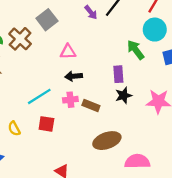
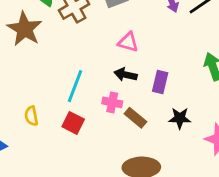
purple rectangle: (118, 74) -> (160, 82), moved
cyan line: (39, 96) -> (75, 86), turned -55

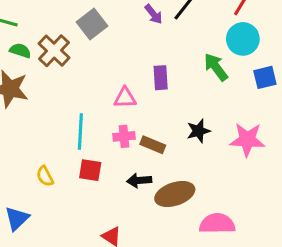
pink triangle: (128, 42) -> (125, 98), moved
black arrow: (126, 75) -> (139, 180), moved
purple rectangle: (160, 82) -> (161, 78), moved

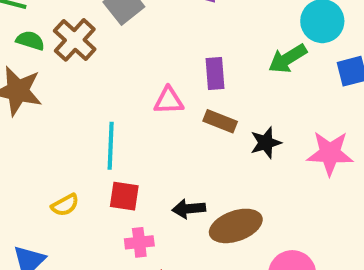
green arrow: (216, 67) -> (288, 59), turned -84
pink cross: (124, 136) -> (139, 242), moved
brown rectangle: (153, 145) -> (220, 121), moved
yellow semicircle: (45, 176) -> (65, 205), turned -90

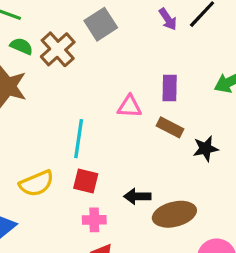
yellow semicircle: (65, 205) -> (37, 183), size x1.5

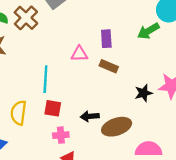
black star: (206, 149) -> (144, 93), moved
yellow semicircle: (37, 183) -> (19, 113), turned 125

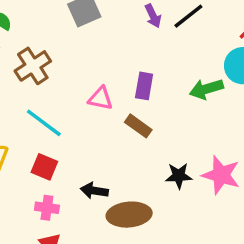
brown cross: (26, 18) -> (33, 66), moved
cyan line: (45, 79) -> (44, 123), turned -70

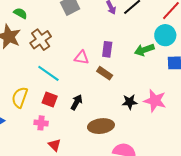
black arrow: (94, 191) -> (77, 102), moved, turned 112
pink cross: (47, 208) -> (41, 123), moved

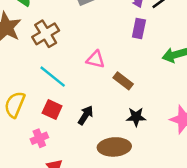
purple rectangle: (107, 49) -> (139, 28), moved
black star: (130, 102) -> (136, 117), moved
pink cross: (41, 123) -> (39, 138), turned -32

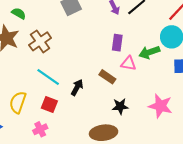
purple rectangle: (139, 28) -> (117, 43), moved
pink triangle: (96, 59) -> (128, 64), moved
black arrow: (86, 115) -> (77, 87), moved

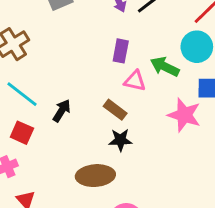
green arrow: (149, 52) -> (165, 67), turned 42
brown rectangle: (107, 77) -> (115, 110), moved
pink star: (160, 106) -> (184, 115), moved

